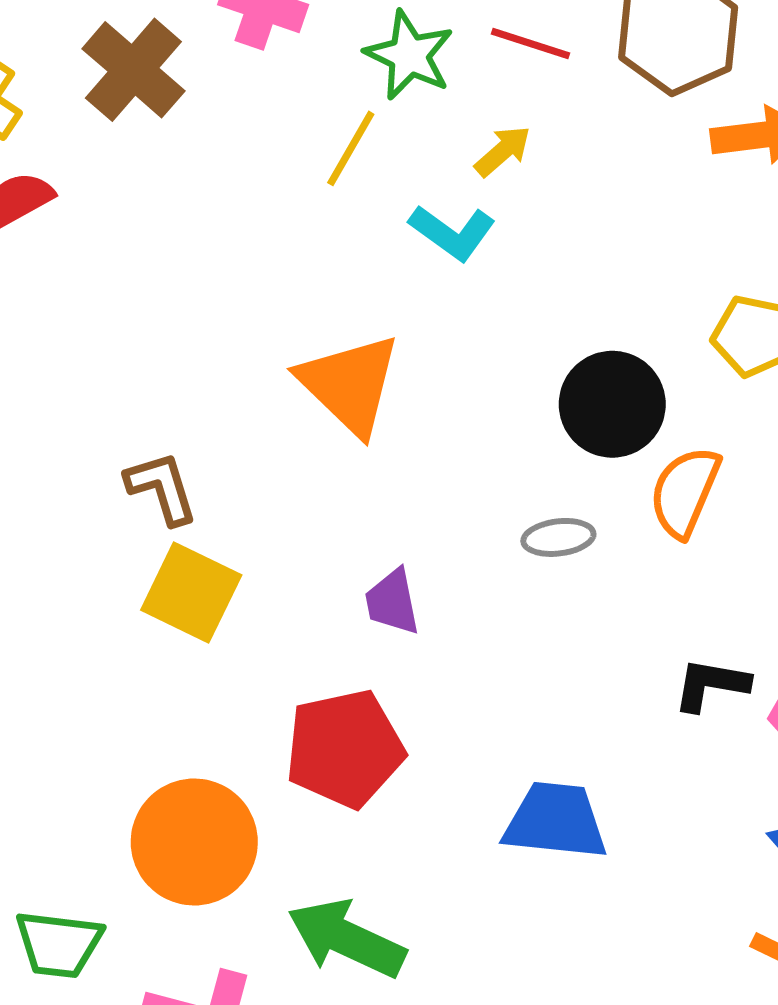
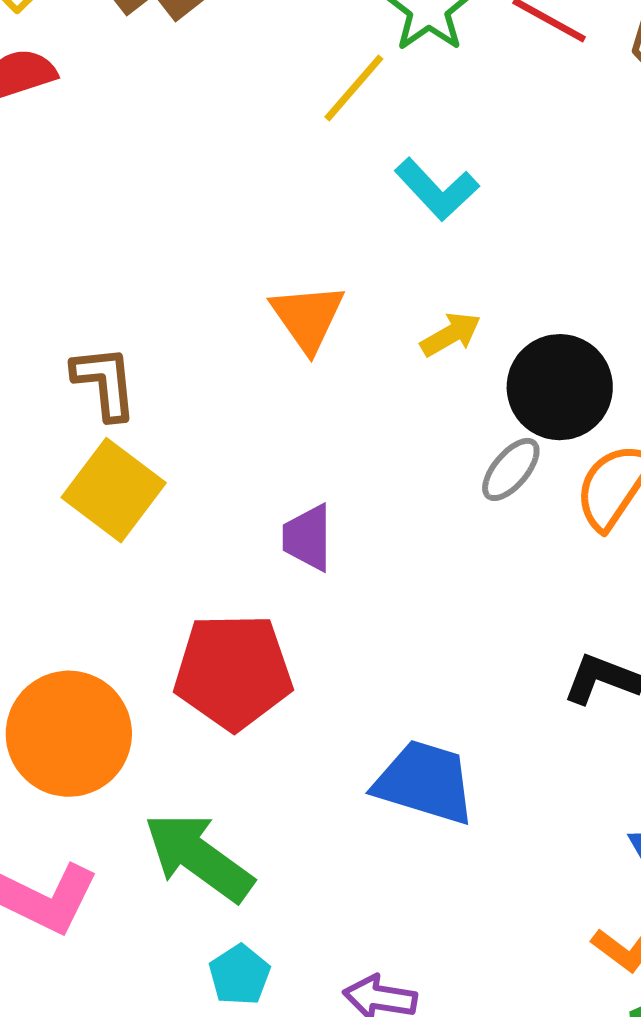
yellow arrow: (503, 151) -> (451, 334), moved
orange triangle: (350, 384) -> (308, 317), size x0.7
gray ellipse: (558, 537) -> (511, 469), moved, turned -54

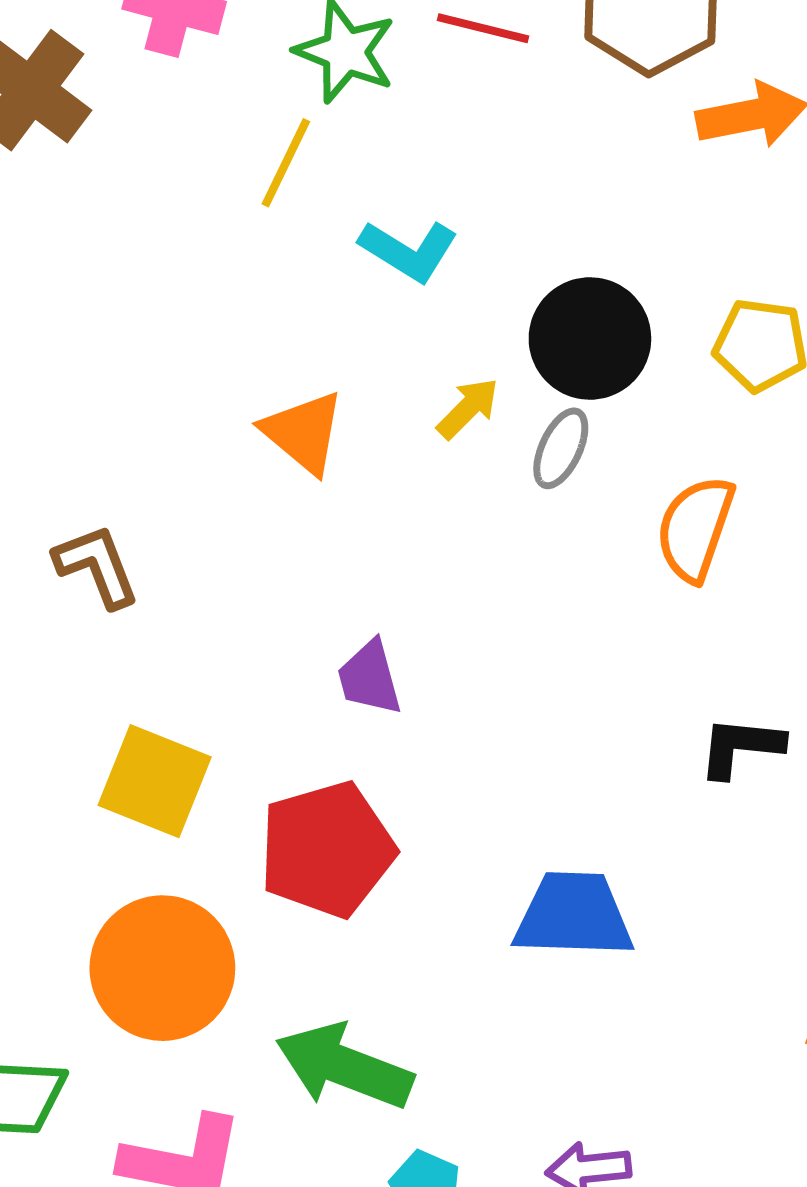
black circle: (560, 387) -> (590, 338), moved
gray ellipse: (511, 469) -> (561, 448), moved
yellow square: (114, 490) -> (155, 781), moved

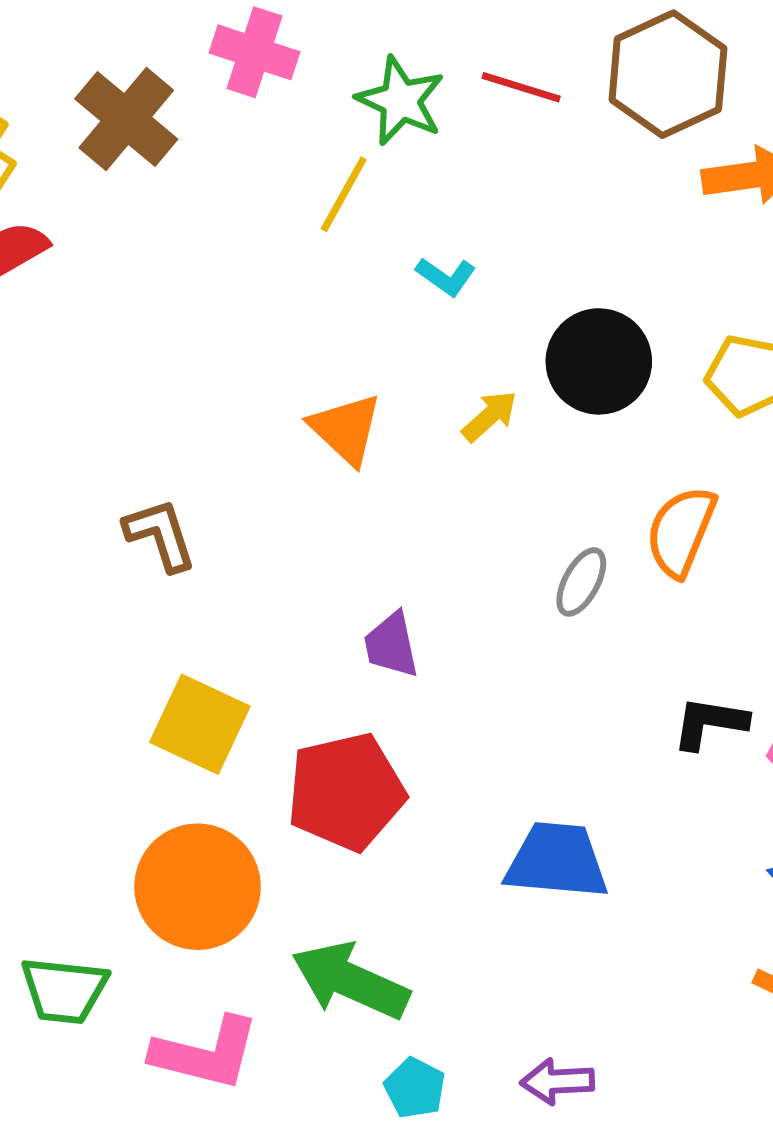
cyan L-shape: (409, 251) -> (446, 276), size x0.7
gray ellipse: (561, 448) -> (581, 582), moved

